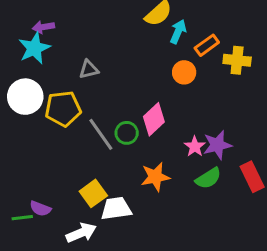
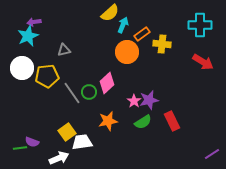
orange circle: (184, 72) -> (127, 52), size x1.5

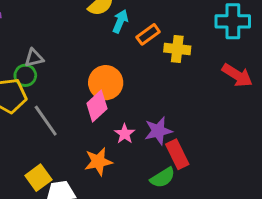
orange circle: (127, 52) -> (106, 83), moved
green circle: (89, 92) -> (25, 75), moved
pink star: (134, 101) -> (125, 134), moved
red rectangle: (172, 121) -> (177, 154), moved
green semicircle: (143, 122) -> (163, 178), moved

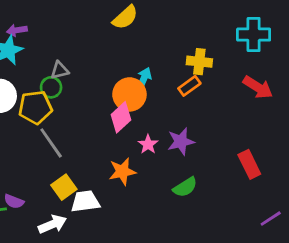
cyan arrow: (120, 21) -> (144, 79), moved
orange rectangle: (148, 34) -> (189, 86), moved
gray line: (46, 121) -> (51, 143), moved
red rectangle: (177, 154) -> (249, 164), moved

